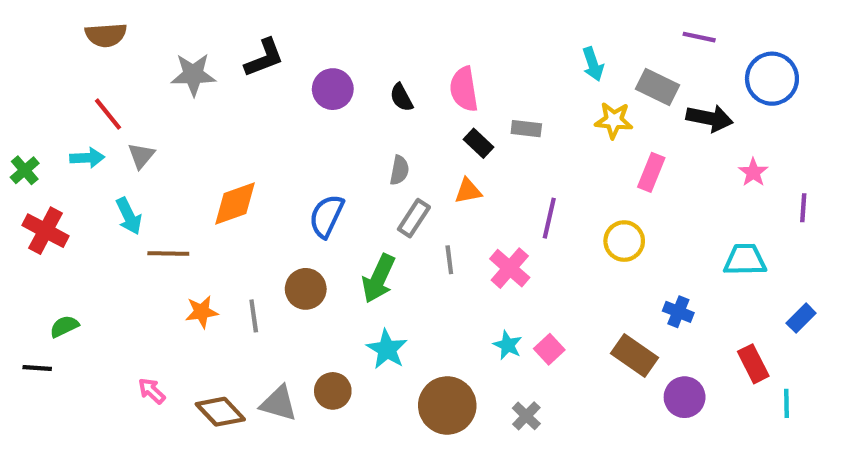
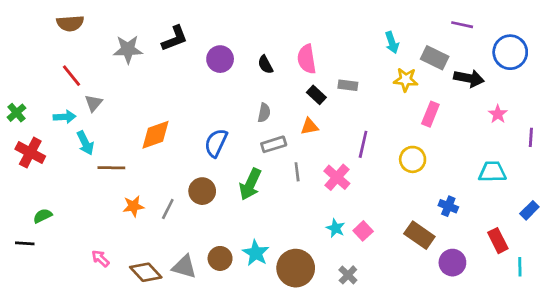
cyan arrow: (87, 158) -> (65, 117), moved
gray rectangle: (414, 218) -> (274, 144), turned 40
gray line: (254, 316) -> (168, 209), turned 35
cyan star: (387, 349) -> (256, 253), moved

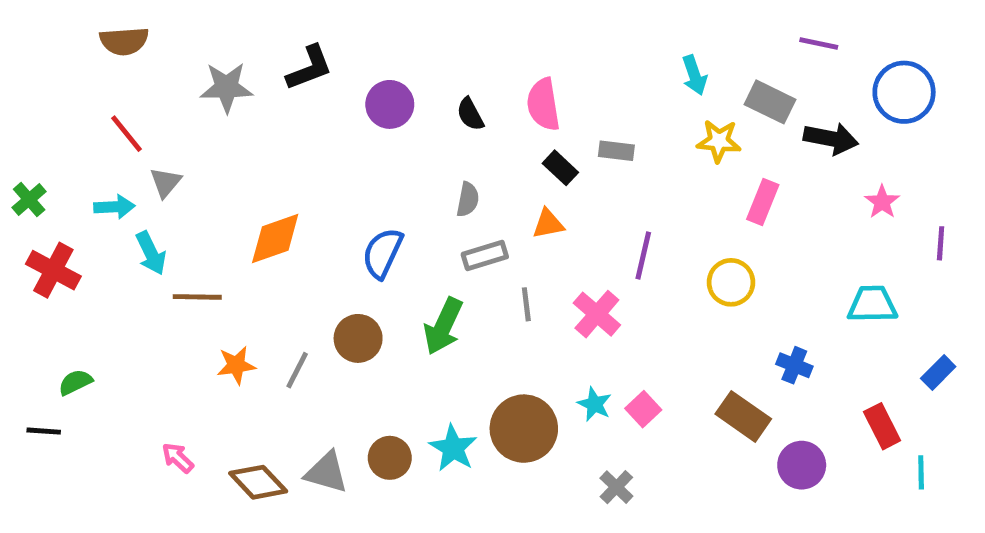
brown circle: (296, 268) -> (524, 429), moved

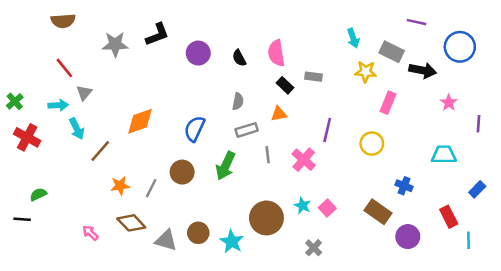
brown line: (197, 297) -> (100, 151), turned -50
cyan star: (453, 448) -> (232, 242), moved
brown diamond: (258, 482) -> (131, 223), moved

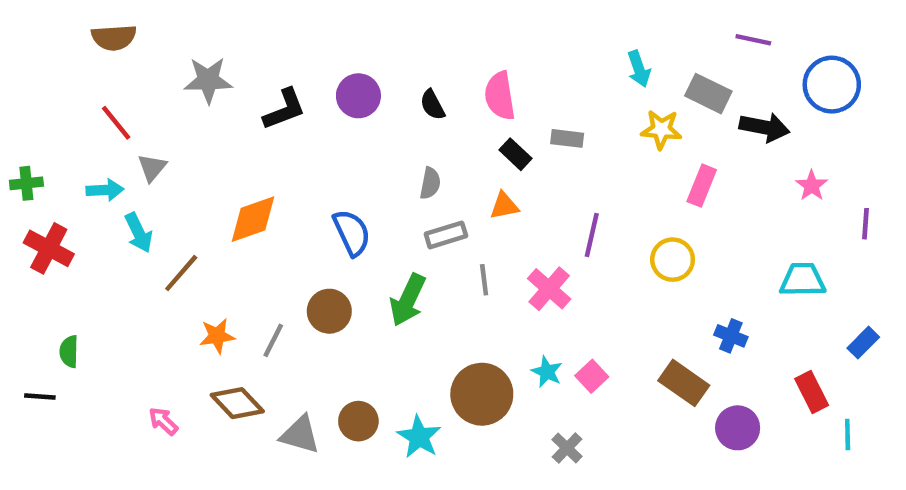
black L-shape: (157, 34) -> (284, 109), moved
green cross: (15, 101) -> (26, 183), turned 35
blue semicircle: (195, 129) -> (352, 233), turned 130
green semicircle: (38, 194) -> (69, 352), turned -63

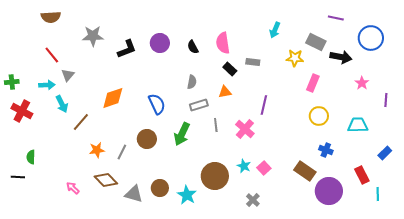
cyan arrow: (639, 69) -> (275, 30), moved, turned 42
yellow circle: (673, 260) -> (319, 116), moved
purple circle: (738, 428) -> (329, 191), size x1.4

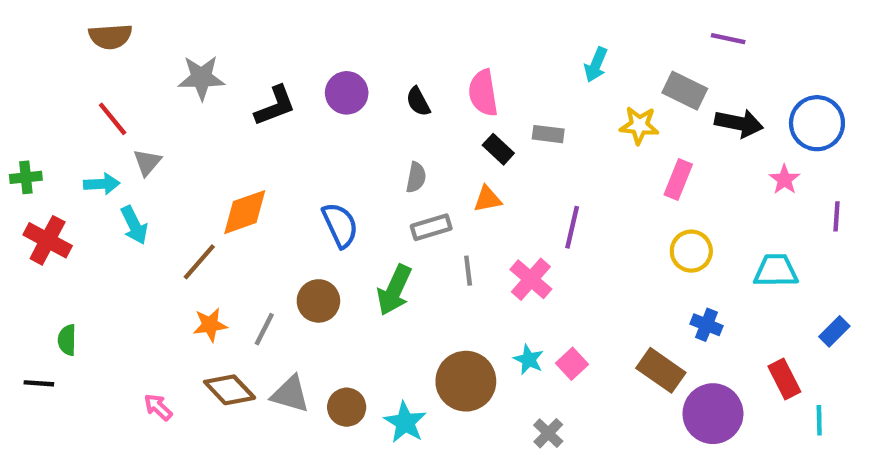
blue circle: (371, 38) -> (817, 123), moved
brown line: (81, 122) -> (199, 262), moved
gray triangle: (134, 194) -> (290, 394), moved

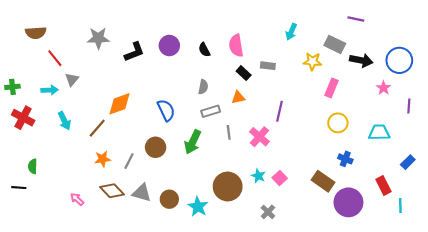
brown semicircle: (110, 37) -> (36, 33), moved
cyan arrow: (134, 225) -> (64, 121), moved

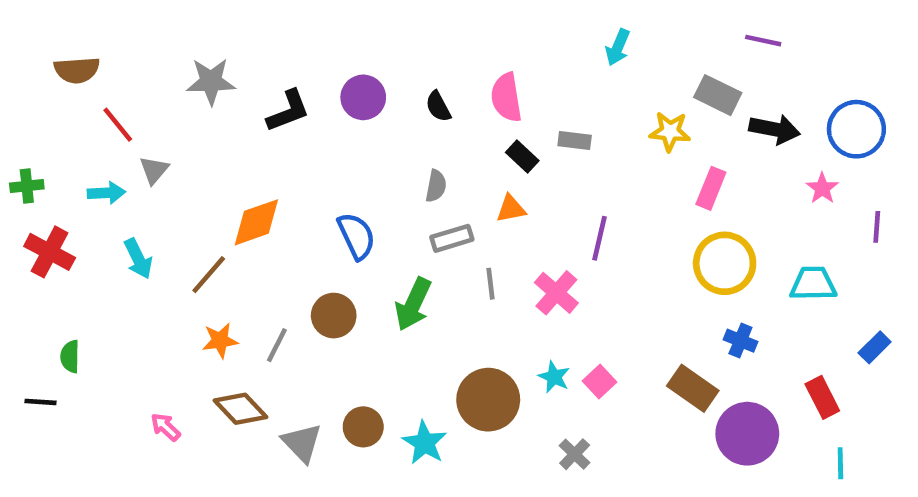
cyan arrow: (291, 32) -> (618, 47), moved
yellow circle: (338, 123) -> (725, 263), size x1.4
gray triangle: (142, 193) -> (302, 443), moved, turned 30
cyan line: (400, 206) -> (840, 463), moved

